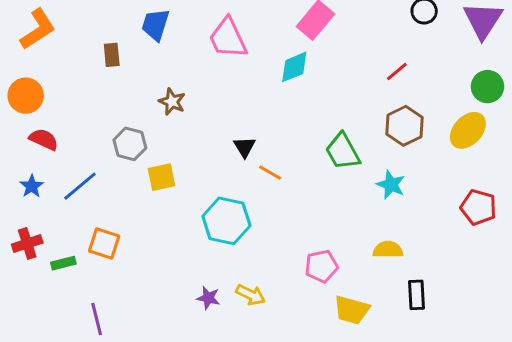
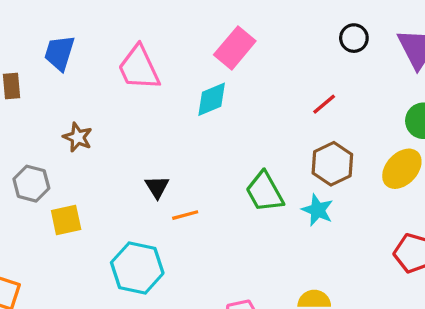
orange line: (270, 173) -> (185, 215), turned -45
cyan star: (391, 185) -> (318, 210), moved

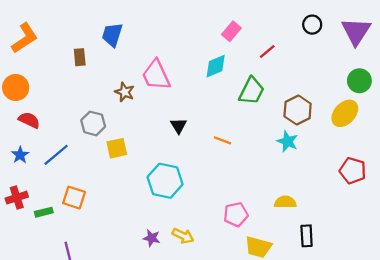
pink rectangle: (235, 48) -> (231, 31), size x0.7
pink trapezoid: (139, 68) -> (156, 75), moved
red line: (324, 104) -> (267, 52), moved
green trapezoid: (265, 192) -> (252, 91), moved, turned -124
orange line: (185, 215) -> (222, 140), moved, turned 36

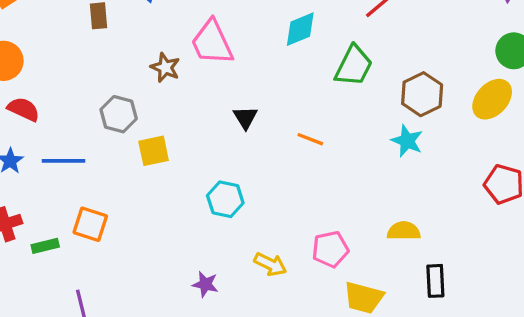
blue line: (56, 155) -> (64, 161), turned 40
cyan hexagon: (165, 181) -> (225, 199), size x0.7
yellow arrow: (183, 236) -> (270, 264), moved

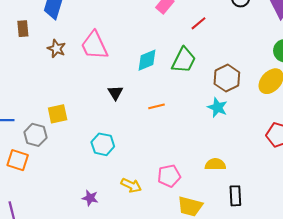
cyan diamond: (300, 29) -> (147, 60), moved
brown star: (165, 67) -> (56, 49), moved
gray hexagon: (119, 114) -> (35, 135), moved
orange line: (310, 139) -> (156, 106), turned -35

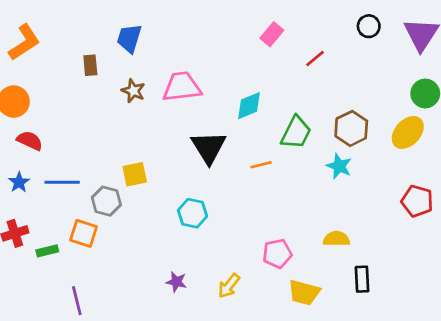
pink trapezoid: (94, 45) -> (182, 87), turned 108
green trapezoid: (184, 60) -> (296, 132), moved
black triangle: (115, 93) -> (209, 147), size x1.8
yellow arrow: (131, 185) -> (229, 286), moved, turned 102

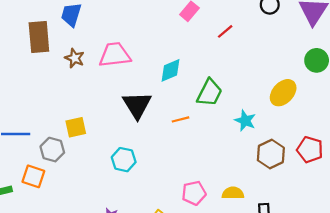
brown rectangle: (90, 65) -> (39, 37), size x1.8
brown hexagon: (351, 128) -> (271, 154), moved
yellow ellipse: (408, 132) -> (283, 93), moved
yellow semicircle: (336, 239) -> (233, 193), moved

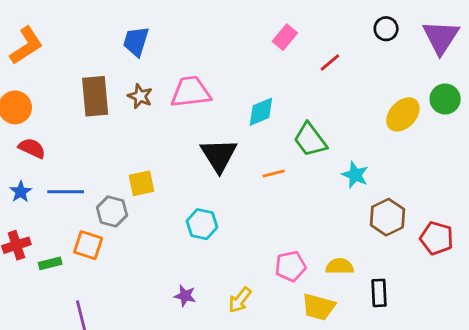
brown rectangle: (39, 37) -> (95, 96), moved
green trapezoid: (210, 93) -> (310, 140), turned 116
yellow ellipse: (283, 93) -> (403, 114), moved
red pentagon: (310, 150) -> (437, 238), moved

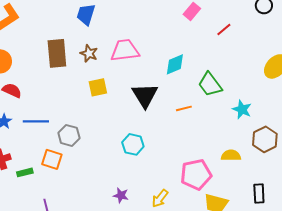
yellow square: (142, 183) -> (98, 87), moved
pink pentagon: (290, 266) -> (196, 174), size x1.4
yellow semicircle: (340, 266) -> (231, 155), moved

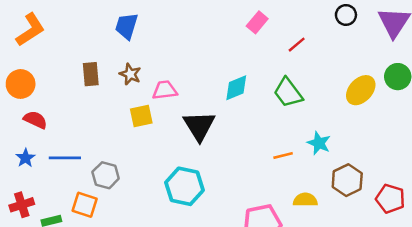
pink trapezoid: (125, 50) -> (165, 90), moved, size x0.7
brown rectangle: (57, 53) -> (91, 74), size x0.7
green trapezoid: (210, 84) -> (288, 93), moved
orange line: (184, 108) -> (283, 155), moved
cyan hexagon: (133, 144) -> (184, 186), size x1.4

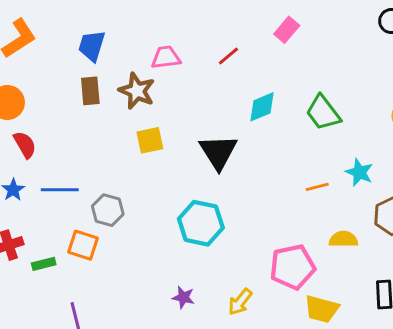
blue trapezoid: (127, 26) -> (92, 46), moved
red line: (297, 45) -> (228, 56), moved
brown star: (130, 74) -> (137, 91), size x1.4
pink trapezoid: (165, 90) -> (166, 57), moved
red semicircle: (35, 120) -> (25, 145), turned 35

